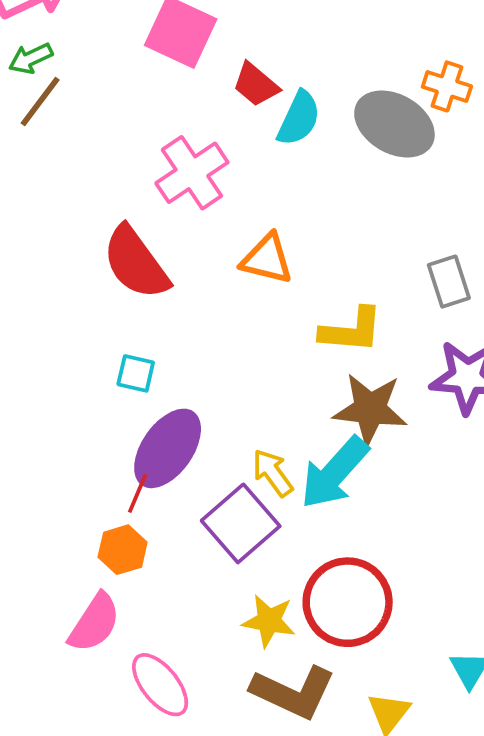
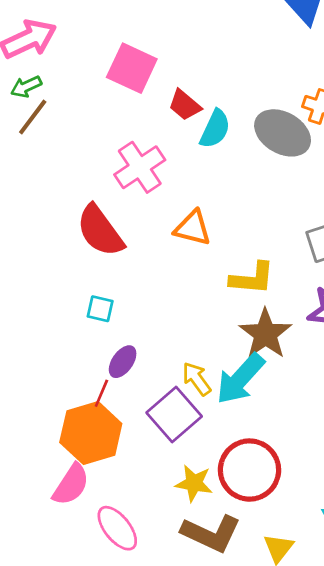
brown star: (370, 409) -> (265, 334), turned 30
purple ellipse: (168, 448) -> (123, 362), size x0.6
orange hexagon: (123, 550) -> (91, 433), size x1.8

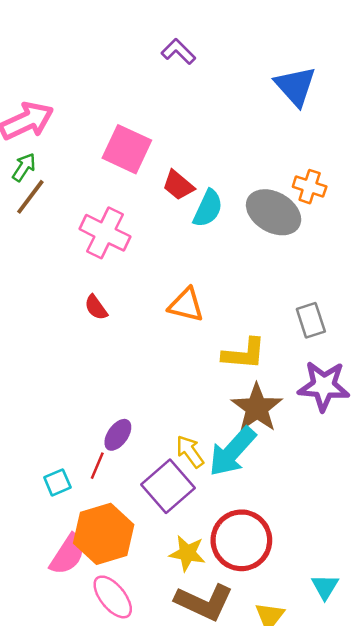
green arrow: (26, 87) -> (24, 167), turned 148
pink cross: (140, 167) -> (105, 233), moved, turned -30
red semicircle: (100, 231) -> (96, 307), size x0.5
cyan square: (100, 309) -> (57, 482), moved, turned -36
orange hexagon: (91, 433) -> (104, 534), moved

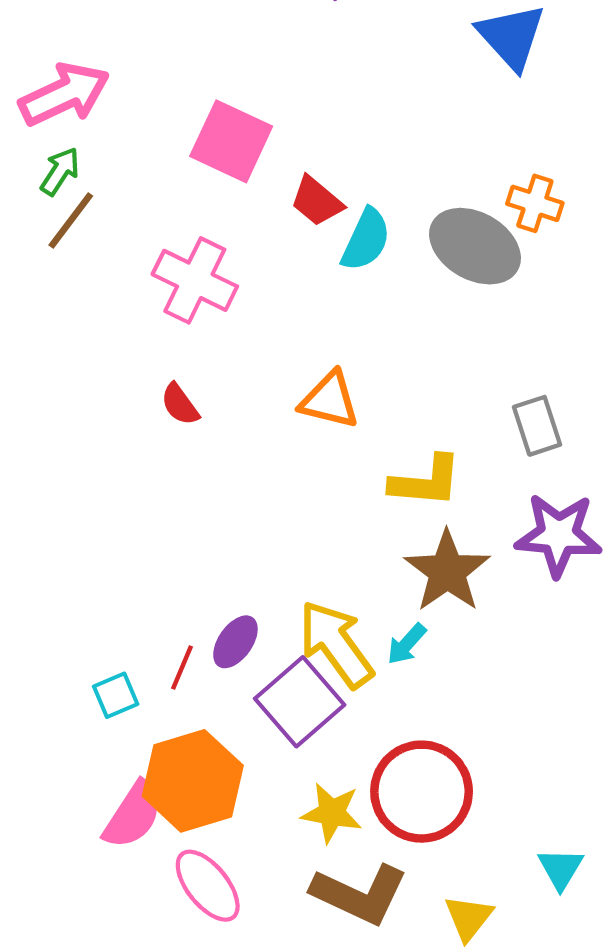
purple ellipse: (118, 435) -> (235, 642), moved
yellow arrow: (190, 452) -> (336, 644), size x1.6
cyan arrow: (232, 452) -> (407, 644), size x0.5

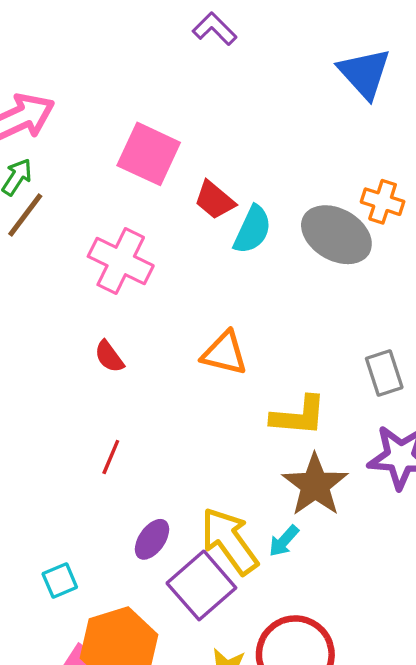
red line: (182, 667) -> (111, 457), moved

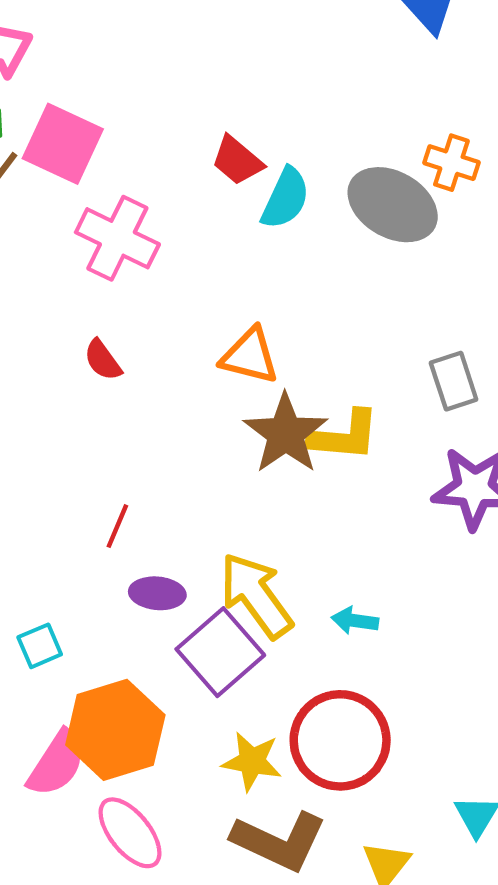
pink square: (149, 154) -> (63, 144), moved
red line: (111, 457) -> (117, 526), moved
brown star: (315, 485) -> (285, 434), moved
purple ellipse: (152, 539) -> (157, 593), turned 60
cyan arrow: (284, 541) -> (355, 621), moved, turned 56

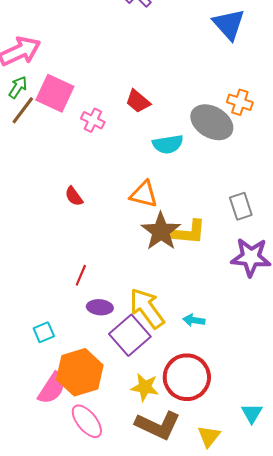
cyan semicircle: (285, 198) -> (168, 144), moved, turned 56
pink cross: (117, 238) -> (93, 120), moved, size x0.6

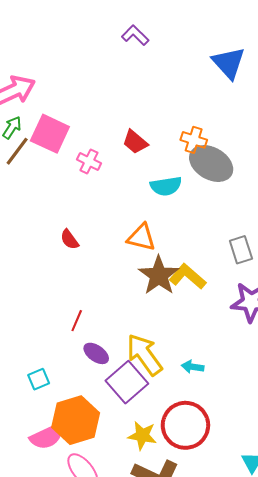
orange cross: (240, 102) -> (194, 140), moved
yellow L-shape: (189, 232) -> (188, 276), turned -144
purple ellipse: (100, 307) -> (96, 353), turned 30
pink semicircle: (52, 388) -> (47, 437), turned 32

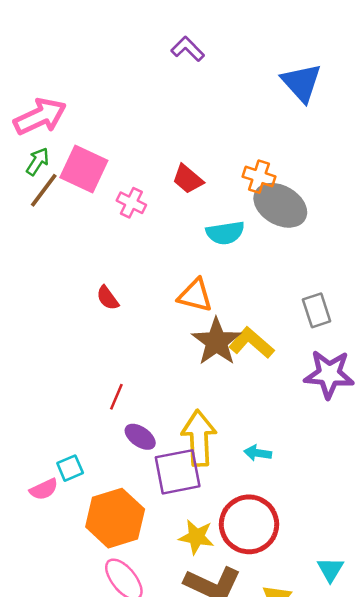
yellow arrow: (144, 354) -> (199, 438), turned 33
purple square: (127, 382) -> (178, 472), turned 30
pink semicircle: (47, 437) -> (44, 489), moved, size x0.7

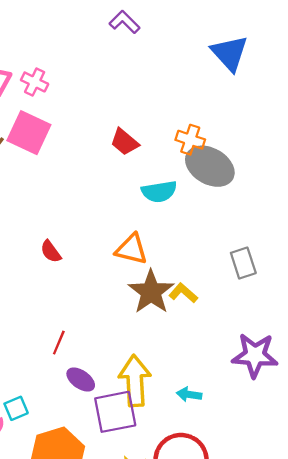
pink cross: (131, 203) -> (35, 82), moved
yellow L-shape: (251, 343) -> (183, 293), size x0.7
purple star: (329, 374) -> (255, 355), moved

